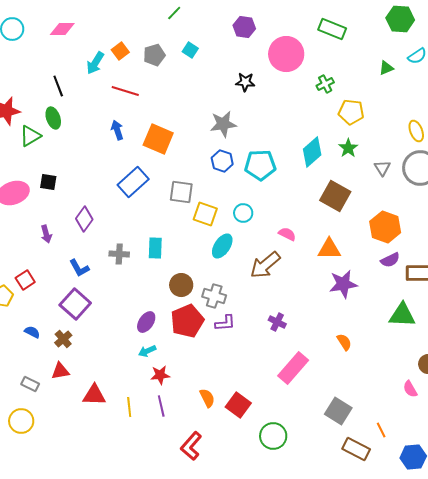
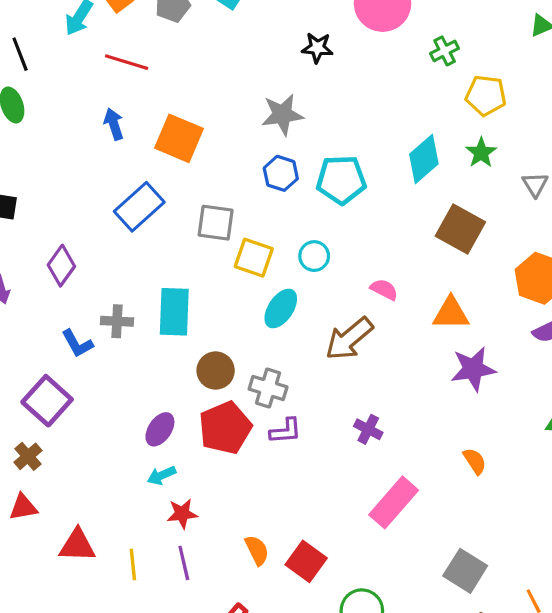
cyan rectangle: (155, 248) -> (174, 312), size x1.4
blue L-shape: (79, 268) -> (77, 343), moved

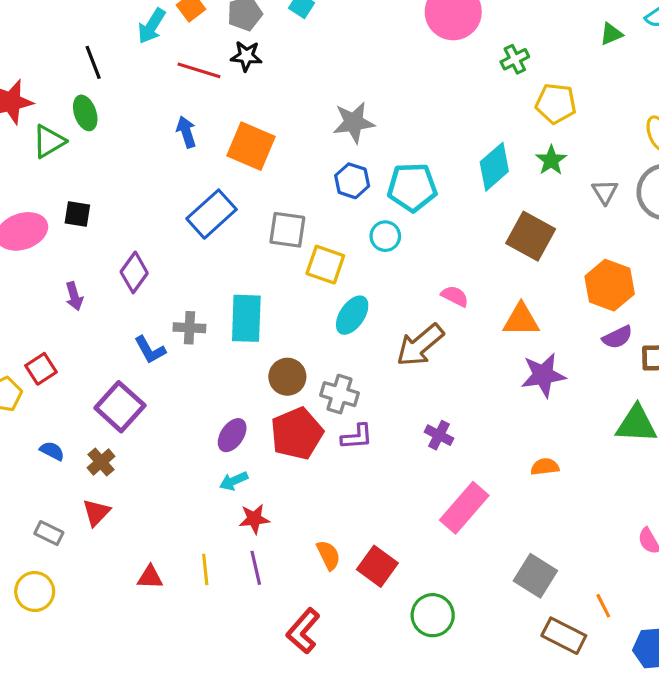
black star: (317, 48) -> (246, 56), moved
cyan circle: (314, 256) -> (385, 236), moved
orange semicircle: (475, 461) -> (545, 467), turned -64
red triangle: (23, 507) -> (96, 513), turned -36
red triangle: (77, 545) -> (150, 577), moved, size x0.7

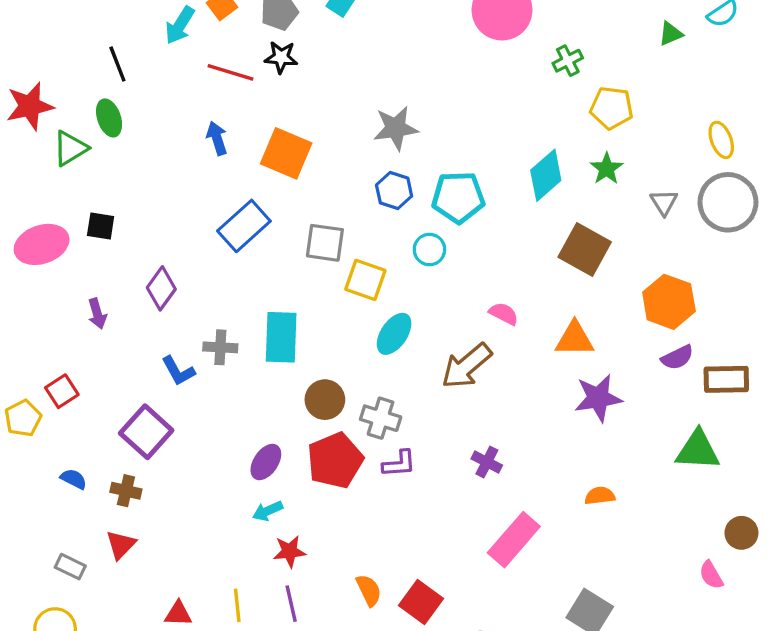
brown cross: (101, 462) -> (126, 491), turned -36

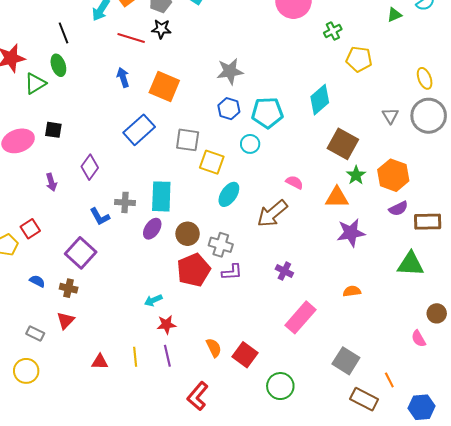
green star: (607, 169) -> (356, 175), moved
purple ellipse: (266, 462) -> (152, 229), moved

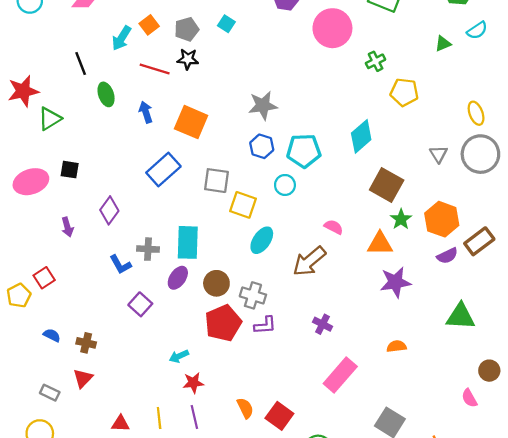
green ellipse: (58, 65) -> (106, 94), moved
brown rectangle: (428, 222) -> (479, 241), moved, turned -36
purple square: (81, 253) -> (140, 304), moved, size x0.7

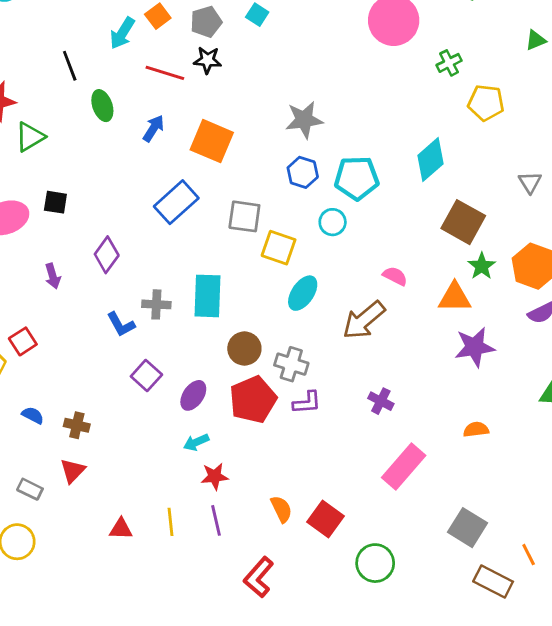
blue arrow: (146, 112) -> (154, 128), turned 50
purple ellipse: (178, 278) -> (193, 395), moved

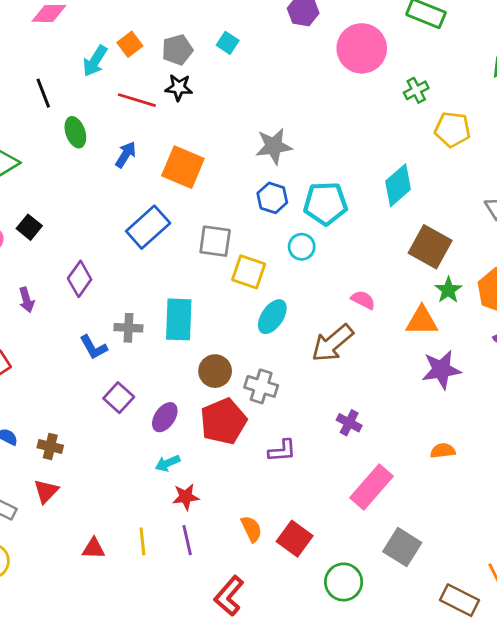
black square: (55, 202) -> (29, 227), turned 30
purple L-shape: (307, 403) -> (282, 451), moved
gray square: (467, 528) -> (402, 547), moved

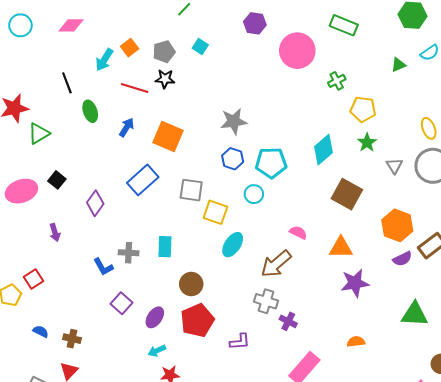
purple diamond: (80, 279) -> (95, 203), moved
green star: (448, 290) -> (367, 143), moved
cyan rectangle: (179, 319) -> (165, 247), size x0.7
gray cross: (261, 386) -> (266, 301), moved

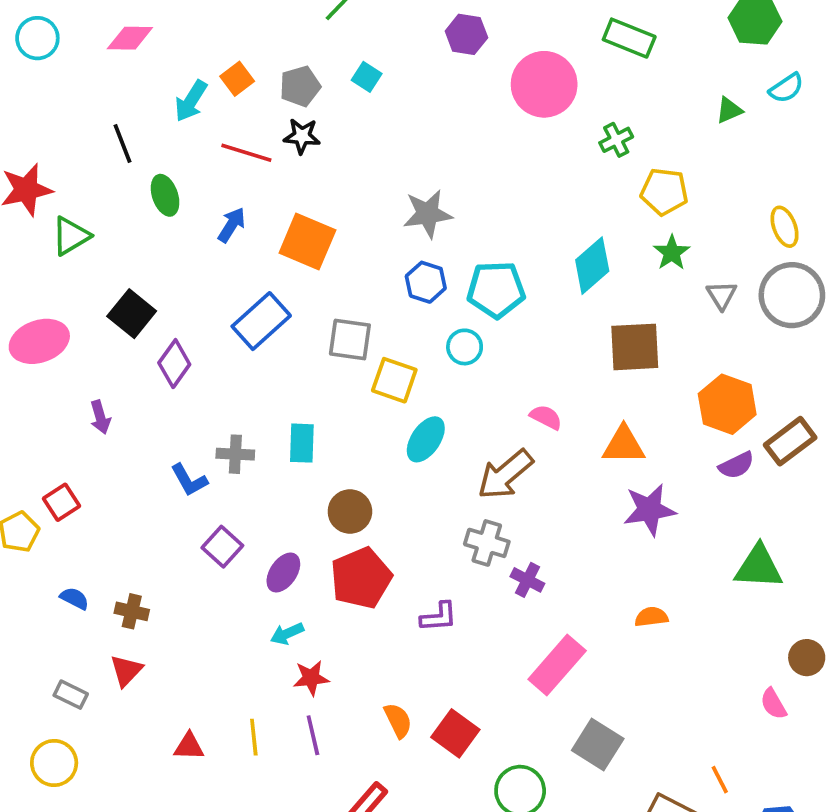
black square: (57, 180) -> (132, 314), moved, size x1.4
brown square: (347, 194) -> (635, 347), turned -32

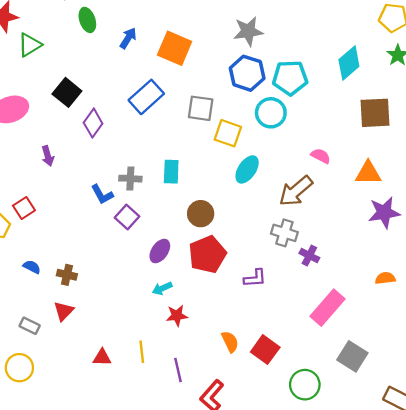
blue hexagon: (426, 282) -> (247, 73), size x1.4
cyan circle: (465, 347) -> (271, 113), size x1.4
purple square: (222, 547) -> (127, 217), moved
purple line: (313, 735) -> (178, 370), moved

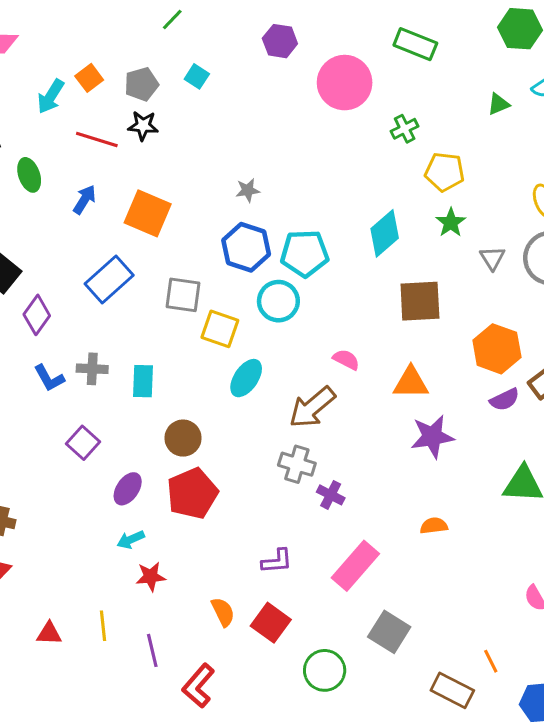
gray star: (248, 31) -> (248, 190), size x0.6
gray cross: (130, 179) -> (92, 369), moved
blue L-shape: (102, 194) -> (49, 378), moved
purple L-shape: (255, 278) -> (277, 561), moved

